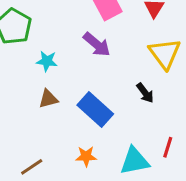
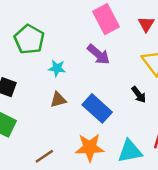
orange star: (86, 156) -> (90, 147), size x1.6

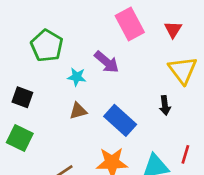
purple arrow: (98, 54) -> (107, 62), moved
black arrow: (139, 95) -> (165, 105), turned 30

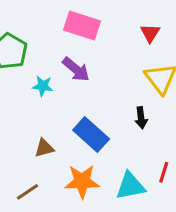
pink rectangle: (130, 24) -> (82, 25), moved, turned -44
brown triangle: (78, 111) -> (44, 148), moved

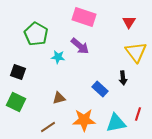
blue rectangle: (91, 134) -> (100, 89), moved, size x0.7

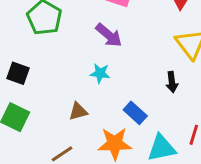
cyan star: (58, 57) -> (100, 73), moved
blue rectangle: (100, 89) -> (135, 113), moved

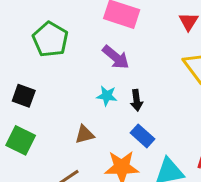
black arrow: (172, 82) -> (137, 100), moved

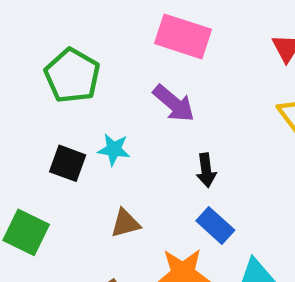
black square: (24, 96) -> (68, 163), moved
cyan star: (107, 96) -> (114, 149), moved

